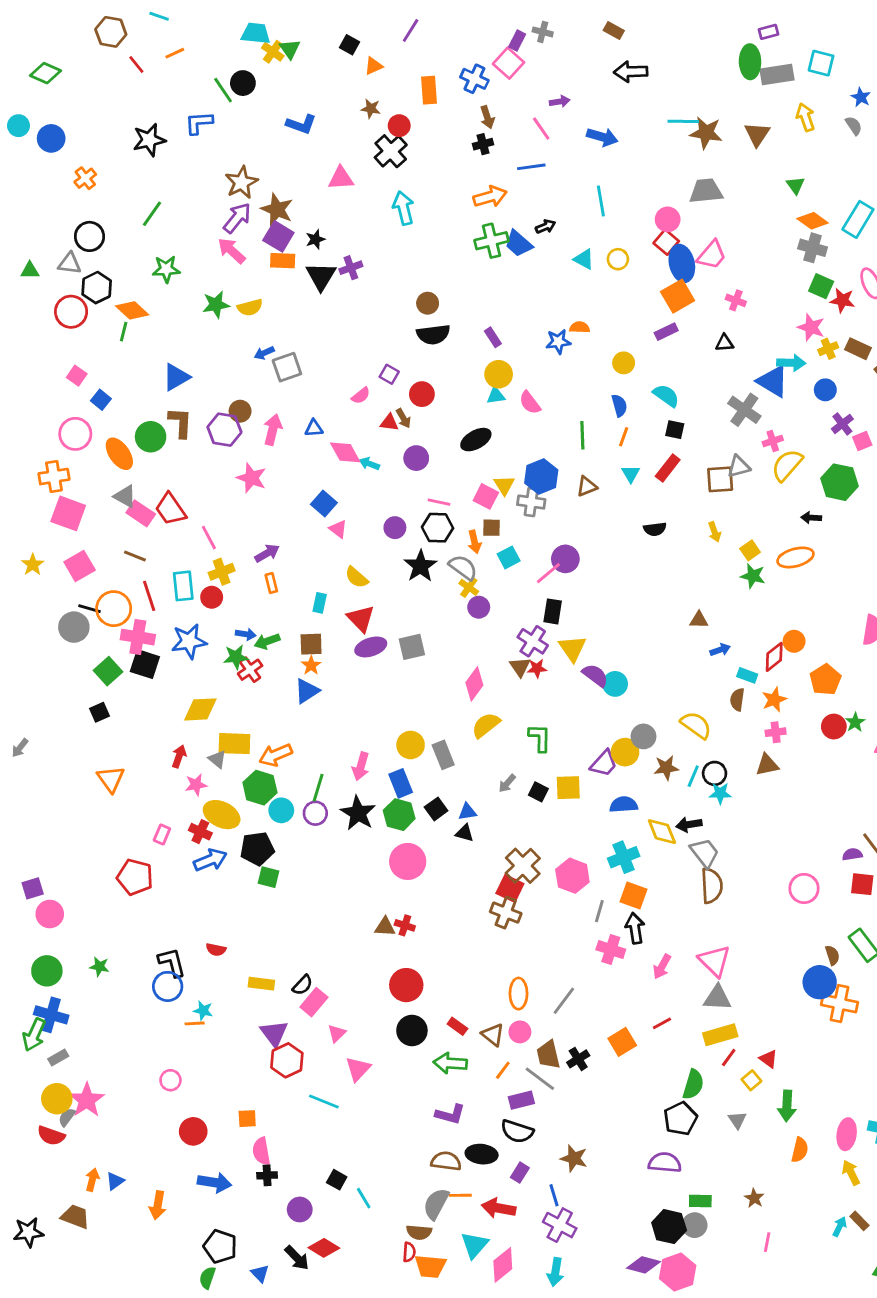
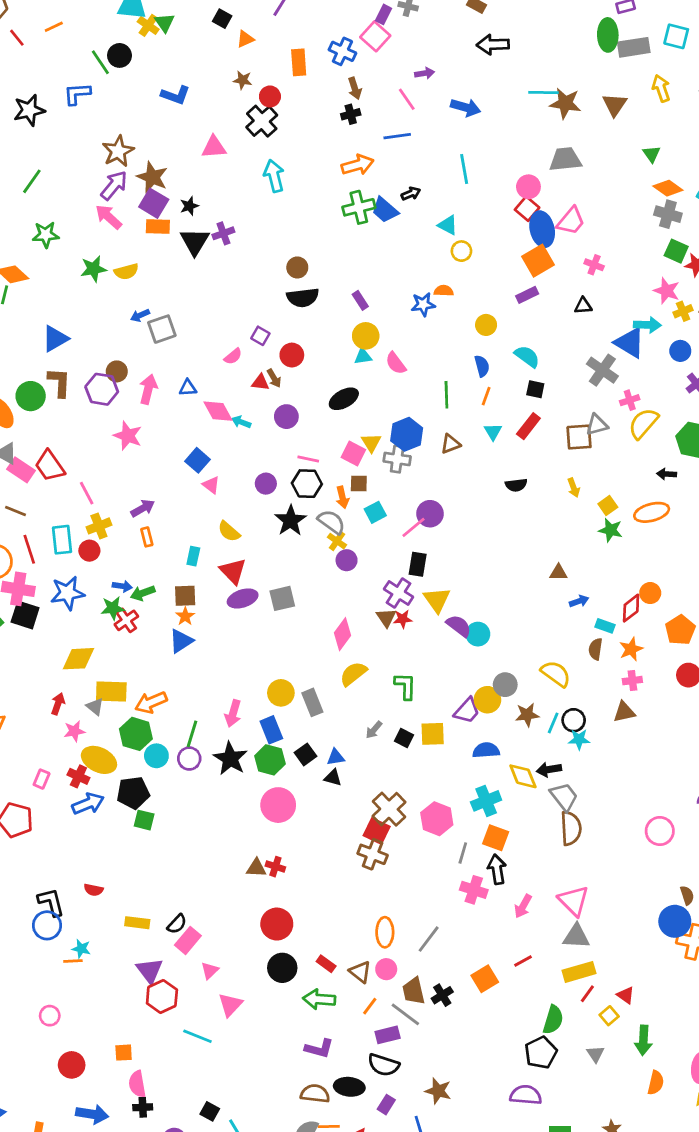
yellow circle: (618, 259) -> (461, 251), moved

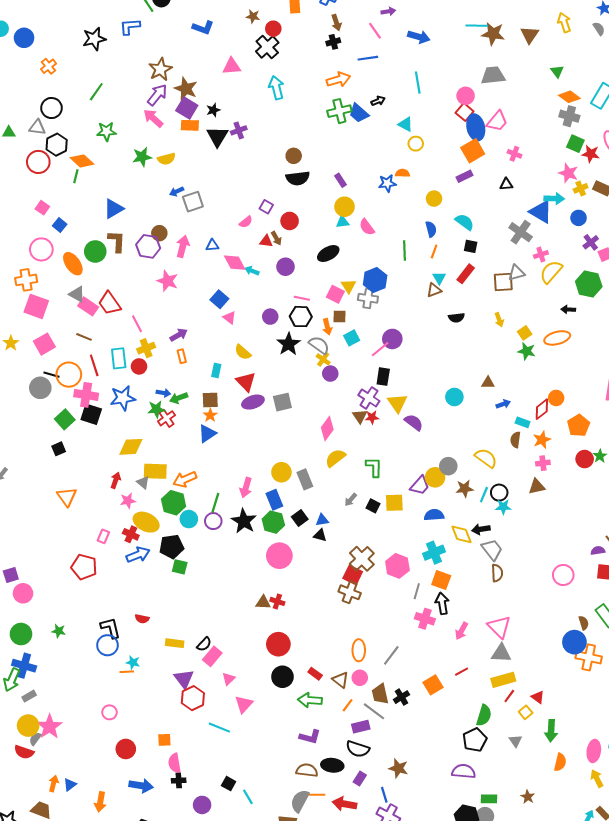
brown triangle: (450, 444) -> (434, 290), moved
cyan circle: (478, 634) -> (454, 397), moved
brown semicircle: (571, 828) -> (497, 573), size x0.7

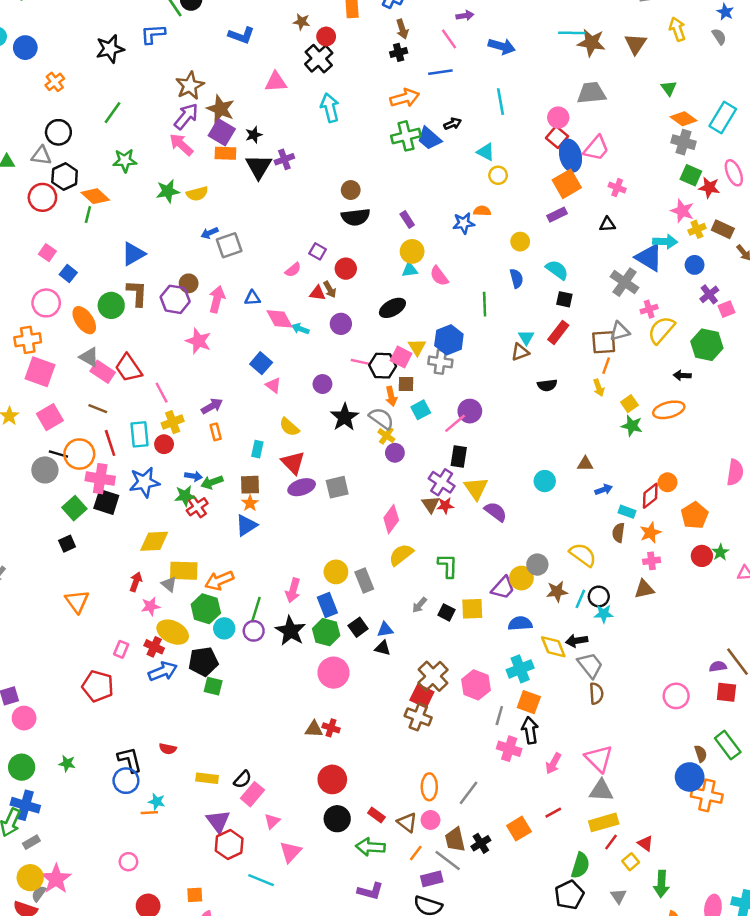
orange line: (434, 251) -> (606, 366), moved
black hexagon: (301, 317) -> (383, 366), moved

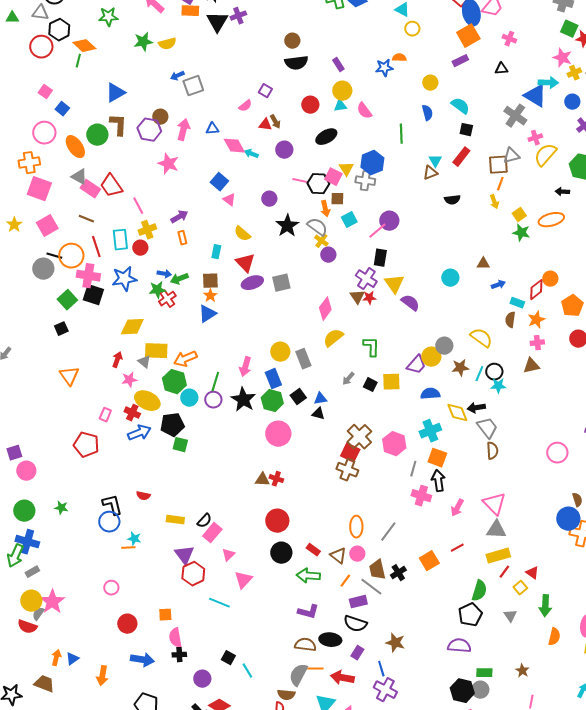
red circle: (346, 269) -> (310, 105), moved

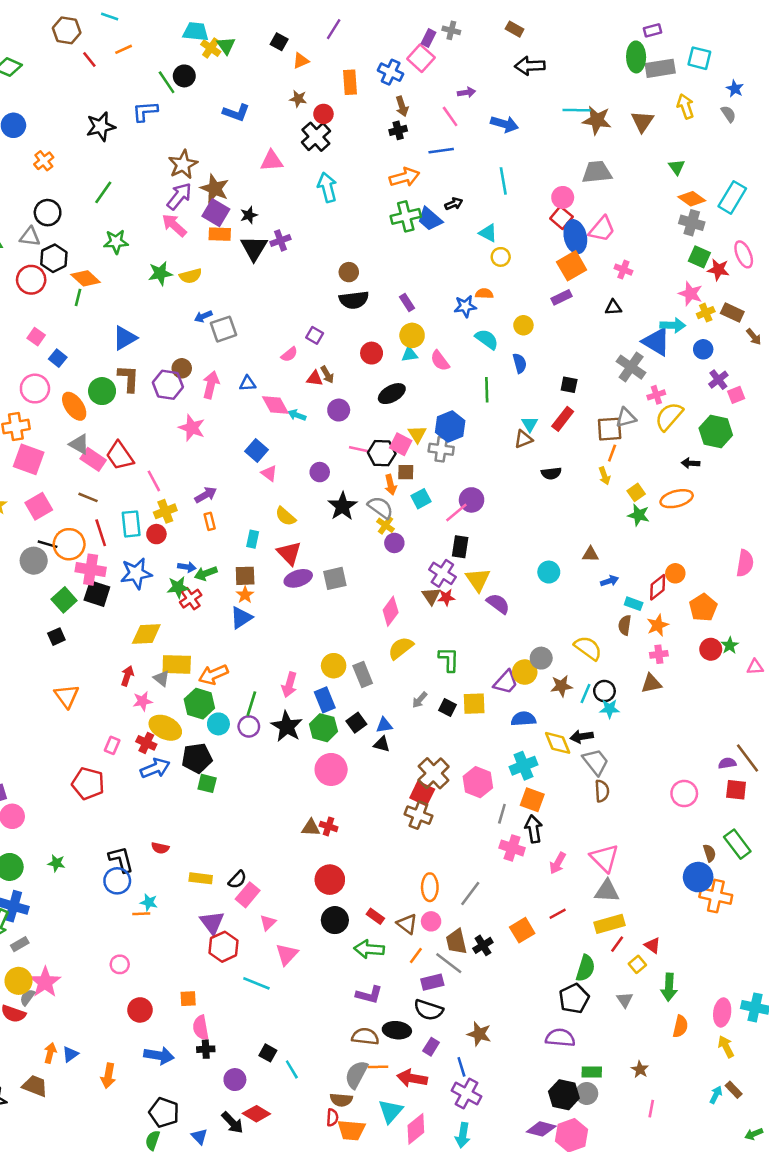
cyan semicircle: (460, 106) -> (487, 339), moved

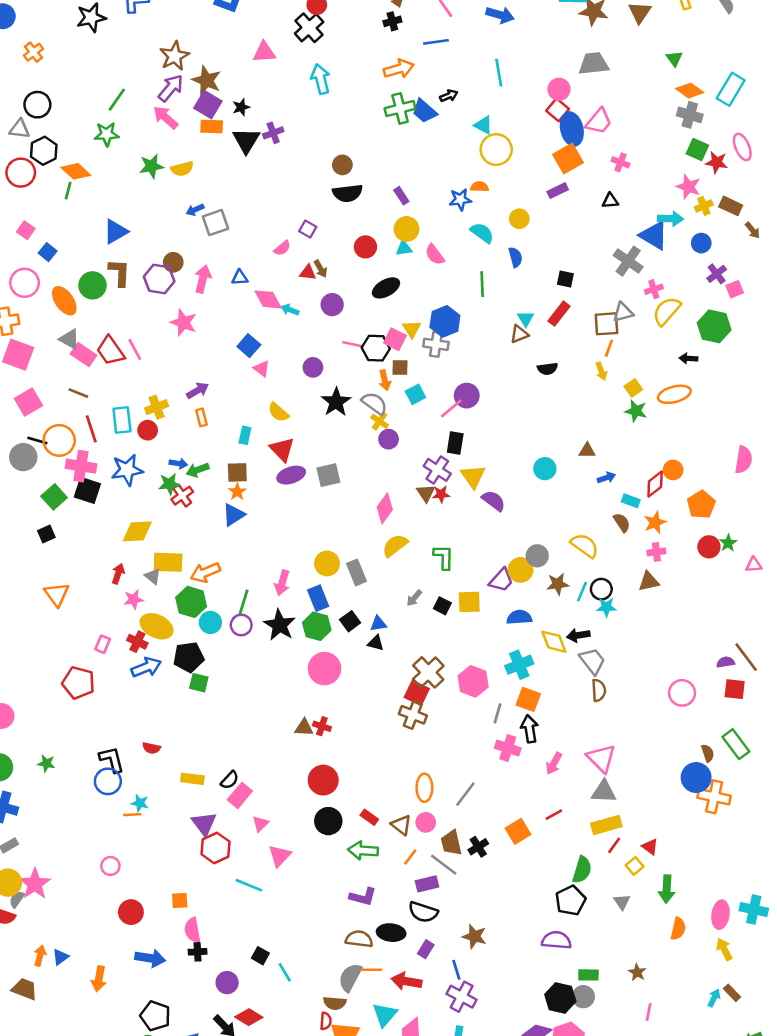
green line: (103, 192) -> (117, 100), moved
yellow circle: (501, 257) -> (496, 150), size x1.6
pink line: (154, 481) -> (135, 349), moved
brown semicircle: (625, 625) -> (622, 522), turned 138

